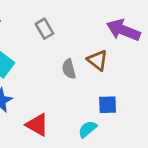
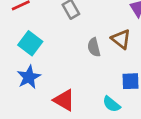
cyan semicircle: (88, 129) -> (112, 104), turned -102

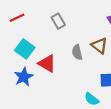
red triangle: (64, 100) -> (47, 63), moved

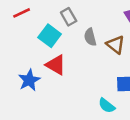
cyan square: (25, 49) -> (50, 36), moved
gray semicircle: (77, 52) -> (90, 37), moved

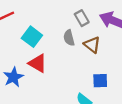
gray rectangle: (69, 17) -> (82, 18), moved

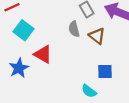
cyan square: (32, 37) -> (23, 30), moved

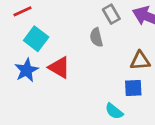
brown triangle: (97, 36) -> (140, 61), moved, turned -42
blue star: (19, 68) -> (27, 70), moved

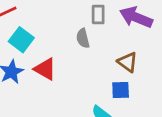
gray rectangle: (111, 14) -> (98, 14), turned 30
brown triangle: (140, 61) -> (128, 62), turned 40

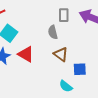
brown triangle: (128, 62) -> (61, 54), moved

